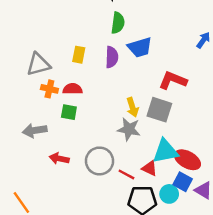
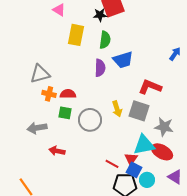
yellow rectangle: (79, 55) -> (76, 35), moved, size x1.5
gray star: (129, 129) -> (164, 127), moved
gray circle: (100, 161) -> (90, 120), moved
red triangle: (150, 168) -> (131, 159), turned 40
blue square: (183, 182) -> (134, 170), moved

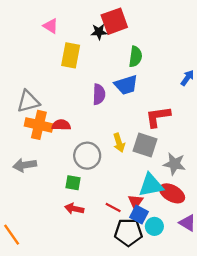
green semicircle: (105, 40) -> (136, 57), moved
red L-shape: (150, 87) -> (158, 117), turned -30
orange cross: (49, 94) -> (39, 125), size x1.6
green square: (65, 113) -> (73, 183), moved
red arrow: (57, 151) -> (74, 209), moved

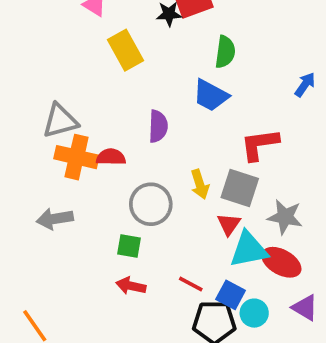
yellow rectangle: (71, 55) -> (125, 50), turned -40
blue trapezoid: (126, 85) -> (211, 95), turned 45
purple semicircle: (99, 94) -> (158, 126), moved
red triangle: (136, 202) -> (229, 224), moved

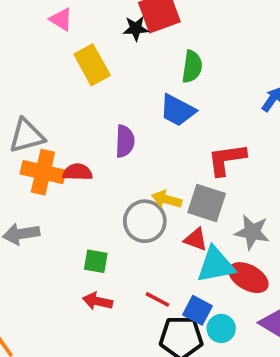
yellow arrow: (200, 184) -> (167, 199), turned 124
gray circle: (151, 204) -> (145, 221), moved
red triangle: (229, 224) -> (196, 239), turned -45

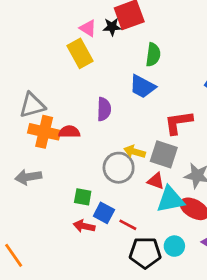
pink triangle: (61, 19) -> (88, 28), moved
blue square: (198, 310) -> (104, 213), moved

